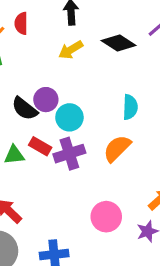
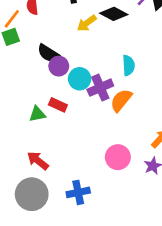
yellow arrow: (71, 50) -> (87, 23), moved
black semicircle: (25, 109) -> (48, 53), moved
purple cross: (69, 154) -> (100, 88), moved

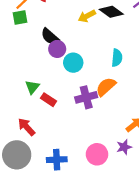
purple cross: (100, 88) -> (86, 97), moved
red rectangle: (58, 105) -> (49, 100), moved
green triangle: (37, 114) -> (32, 87), turned -48
pink circle: (118, 157) -> (97, 154), moved

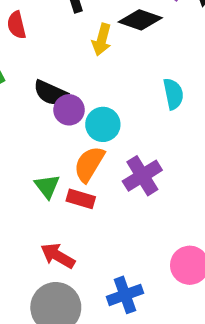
yellow arrow: (87, 16) -> (102, 40), turned -30
orange semicircle: (106, 87) -> (89, 164), moved

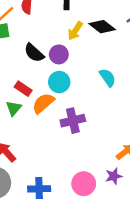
cyan semicircle: (173, 94) -> (108, 78), turned -42
purple circle: (69, 110) -> (59, 54), moved
red rectangle: (81, 199) -> (23, 89), moved

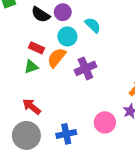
cyan semicircle: (108, 78) -> (93, 25), moved
green triangle: (14, 108) -> (31, 67), turned 40

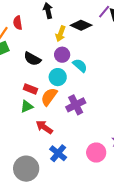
purple circle: (63, 12) -> (62, 55), moved
red arrow: (32, 107) -> (44, 127), moved
blue cross: (66, 134) -> (58, 153), moved, turned -36

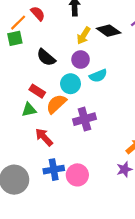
red semicircle: (18, 23) -> (38, 14), turned 136
cyan semicircle: (80, 65) -> (98, 76), turned 105
blue cross: (58, 153) -> (54, 170), turned 30
pink circle: (96, 153) -> (77, 175), moved

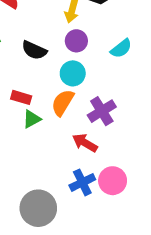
cyan semicircle: (98, 76) -> (121, 48), moved
red rectangle: (37, 91) -> (21, 97), moved
red arrow: (44, 137) -> (85, 143), moved

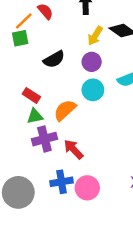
black semicircle: (34, 50) -> (54, 59), turned -70
cyan circle: (73, 73) -> (93, 90), moved
purple cross: (102, 111) -> (44, 139), moved

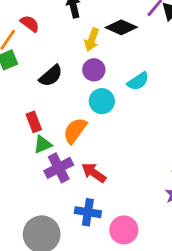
red rectangle: (31, 95) -> (34, 122), turned 48
blue cross: (61, 182) -> (88, 212), turned 30
pink circle: (87, 188) -> (124, 230), moved

